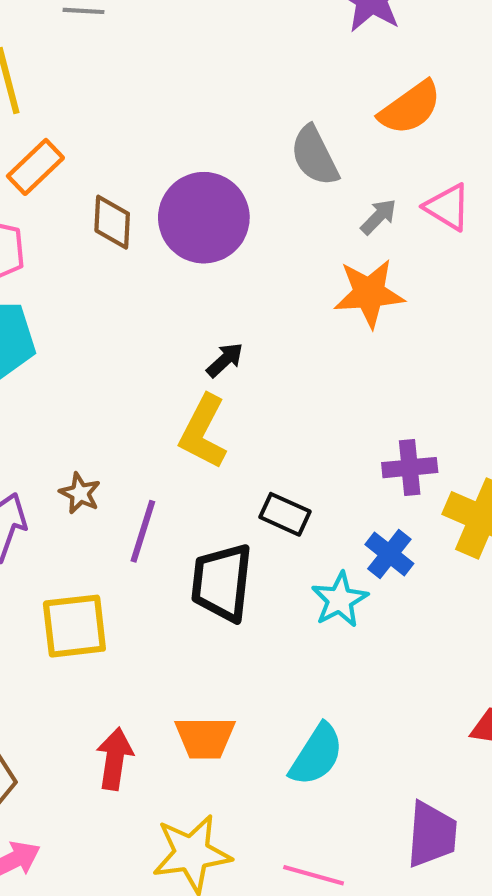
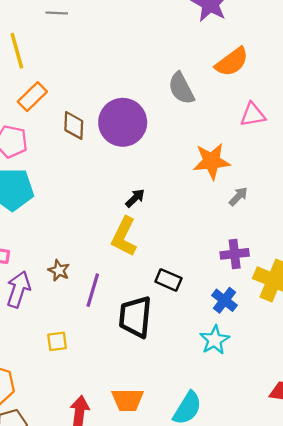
pink triangle: (448, 207) -> (253, 115), turned -40
gray arrow: (379, 217) -> (238, 196), moved
cyan star: (340, 600) -> (215, 340), moved
yellow square: (74, 626) -> (57, 341), size x0.6

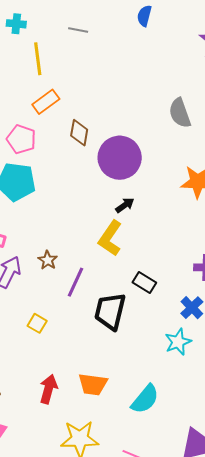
purple circle: (123, 122) -> (120, 158), moved
yellow square: (57, 341) -> (37, 323), turned 30

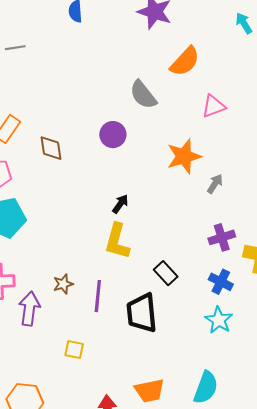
purple circle: (120, 158) -> (113, 135), moved, size x0.6
brown star: (48, 260) -> (63, 284), turned -30
black rectangle: (144, 282) -> (166, 273), turned 35

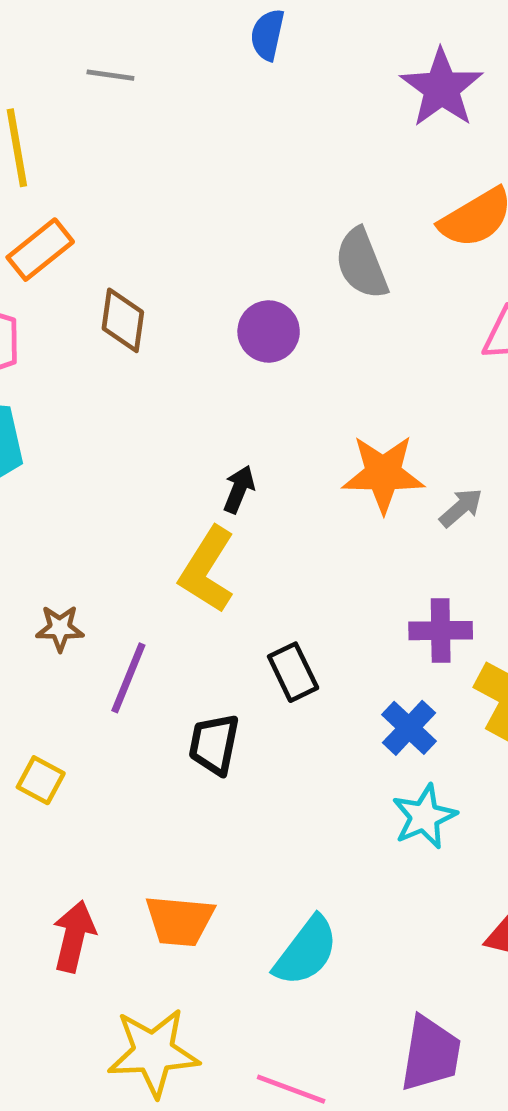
orange star: (184, 156) -> (383, 474), moved
black arrow: (120, 204) -> (239, 489), turned -30
black trapezoid: (142, 313) -> (214, 744), size x0.7
cyan star: (219, 320) -> (424, 817), moved

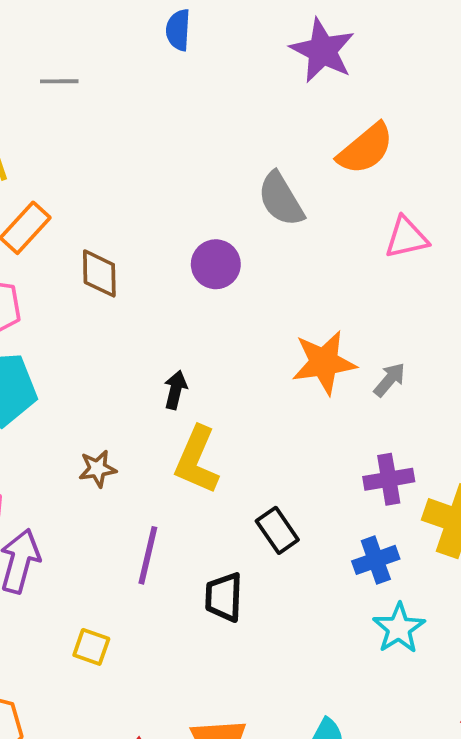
black arrow: (239, 489) -> (176, 390), moved
brown star: (60, 628) -> (97, 469), moved
blue cross: (409, 728) -> (376, 560), turned 36

